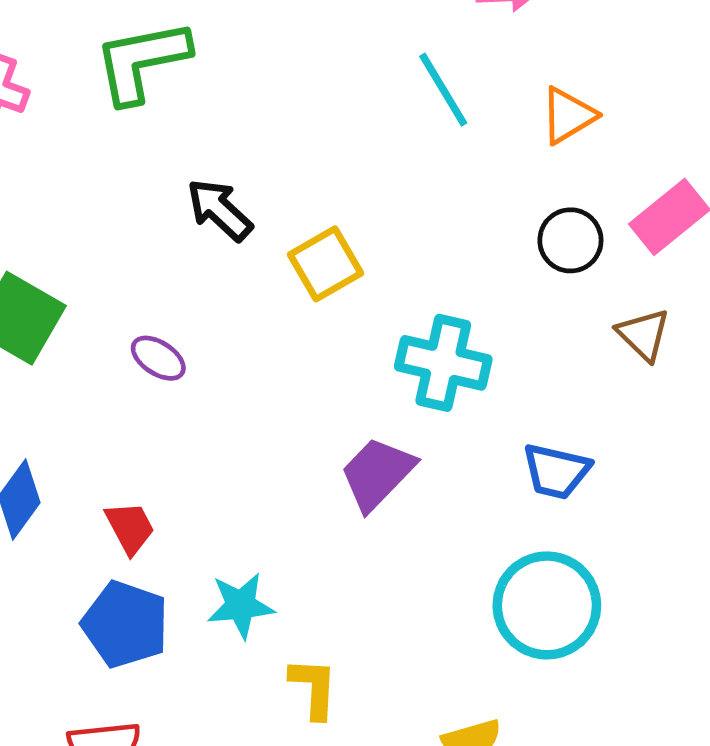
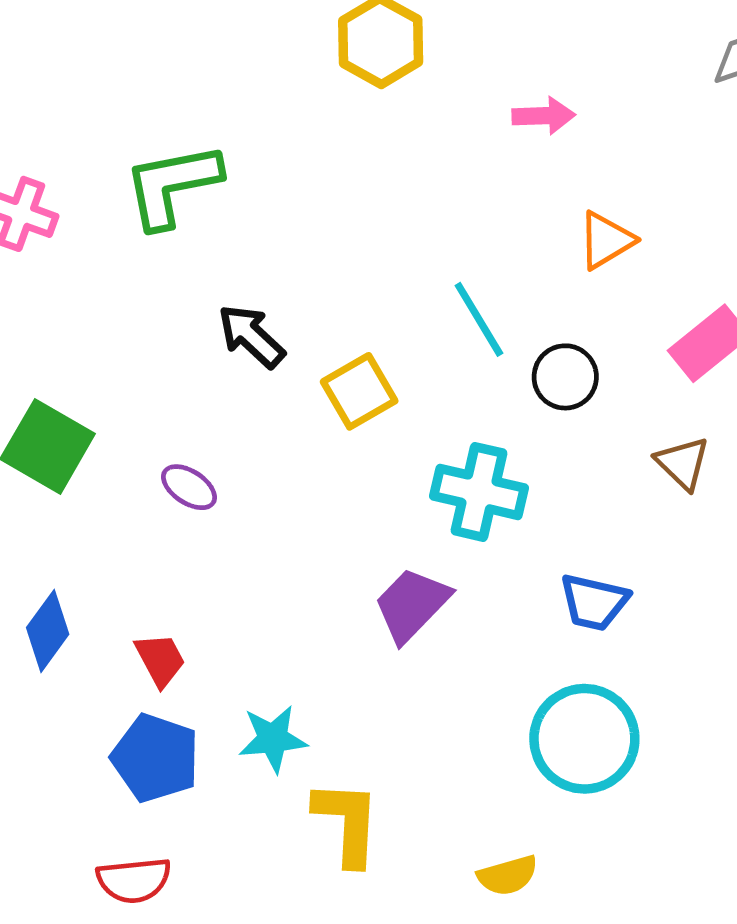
cyan line: (443, 90) -> (479, 319), moved
black circle: (570, 240) -> (565, 377), moved
yellow L-shape: (314, 688) -> (347, 823), size x1.4

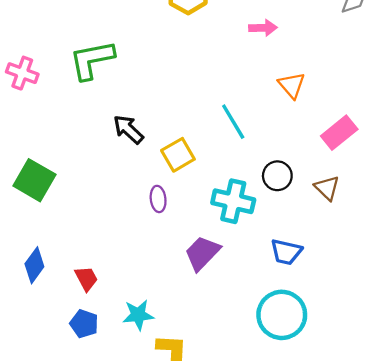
orange triangle: (606, 240) -> (292, 85), turned -40
black circle: (565, 377) -> (277, 176), moved
purple ellipse: (189, 487) -> (158, 199), moved, turned 50
blue pentagon: (155, 758) -> (84, 324), size x0.7

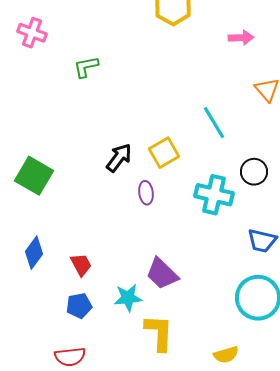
green L-shape: (92, 60) -> (86, 67), size x0.6
pink cross: (22, 73) -> (32, 33), moved
black arrow: (128, 129) -> (119, 158), moved, turned 84
purple trapezoid: (202, 253) -> (162, 274), moved, turned -90
blue pentagon: (84, 324) -> (79, 306), turned -30

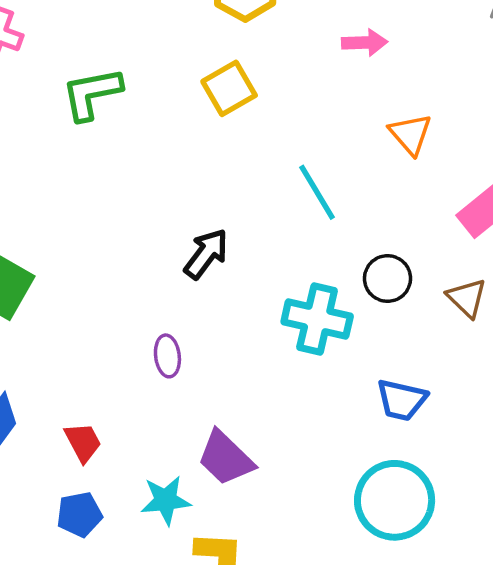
green L-shape: (86, 67) -> (92, 94), size x1.4
yellow square: (164, 153) -> (229, 88), moved
black arrow: (119, 158) -> (206, 254), moved
purple ellipse: (146, 193) -> (167, 356), moved

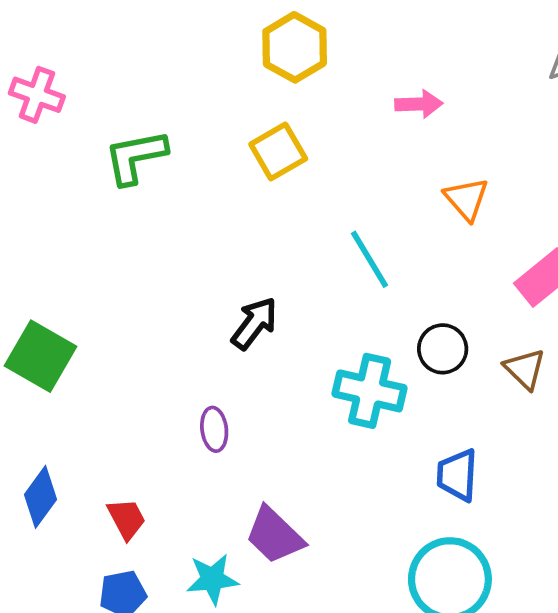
blue trapezoid: (402, 400) -> (457, 475), turned 80

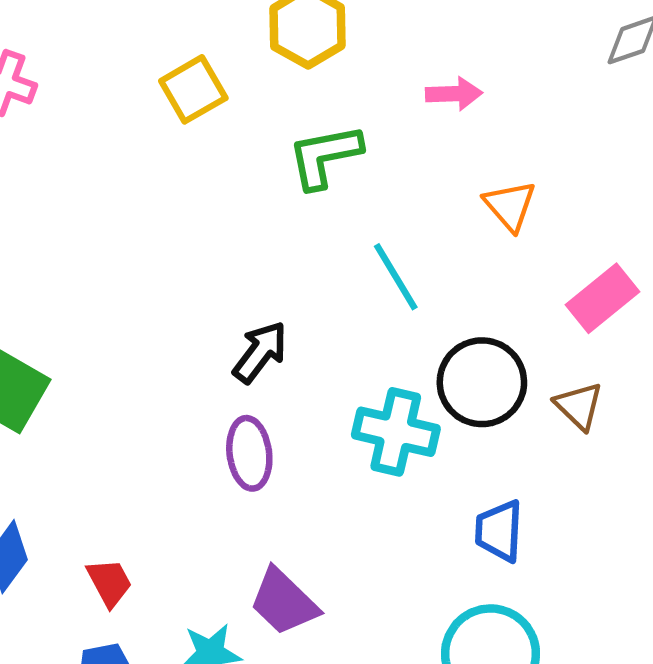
yellow square: (278, 151) -> (193, 89), moved
green L-shape: (136, 157) -> (325, 156), moved
black circle: (443, 349) -> (482, 382), size x1.5
purple ellipse: (214, 429) -> (249, 453), moved, size x1.4

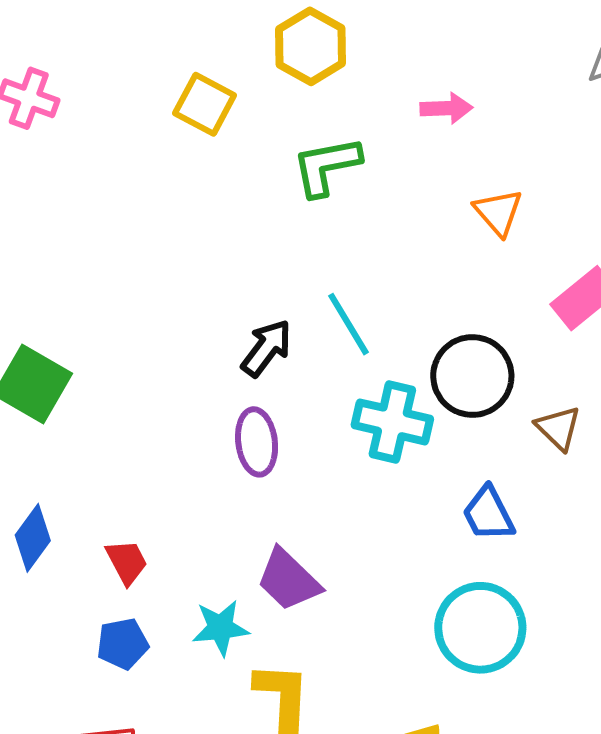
yellow square: (193, 89) -> (205, 104), turned -32
cyan line: (396, 277) -> (348, 324), moved
brown triangle: (579, 406) -> (558, 428), moved
blue trapezoid: (499, 531) -> (488, 514), turned -30

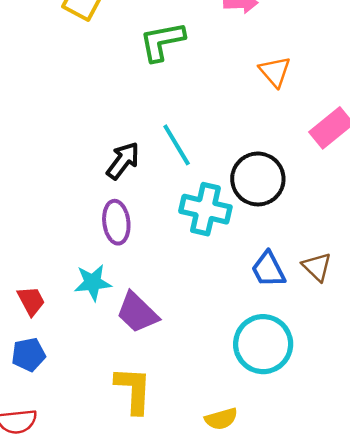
brown triangle: (558, 428) -> (317, 267), moved
cyan star: (221, 628) -> (93, 283), moved

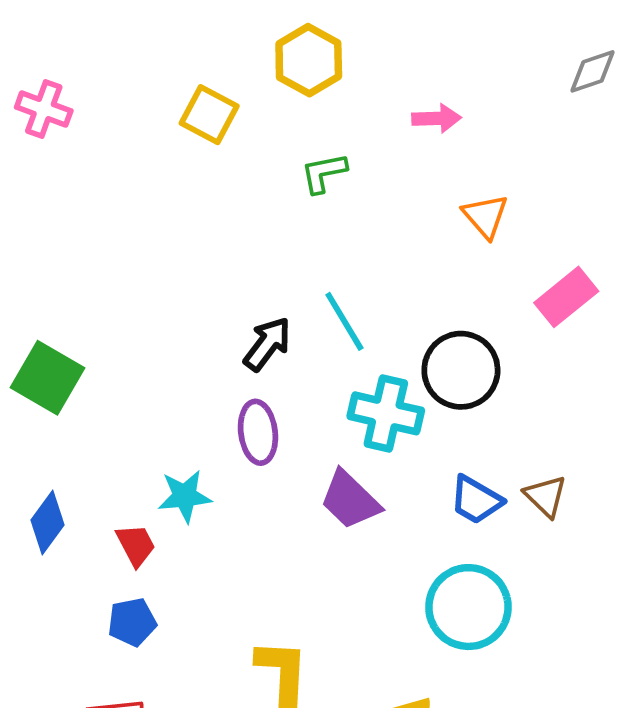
green L-shape: (162, 41) -> (324, 173), size x0.7
blue trapezoid: (268, 269) -> (476, 500), turned -33
cyan star: (93, 283) -> (185, 496), moved
purple trapezoid: (137, 313) -> (350, 500), moved

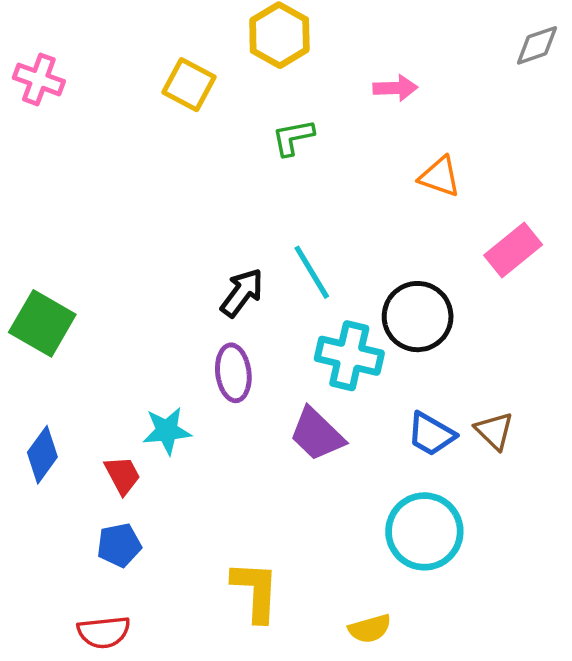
orange triangle: (485, 216) -> (440, 177), turned -30

